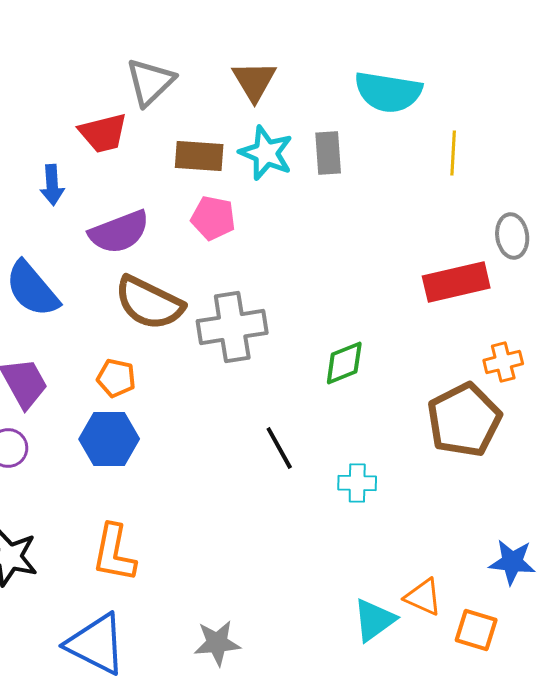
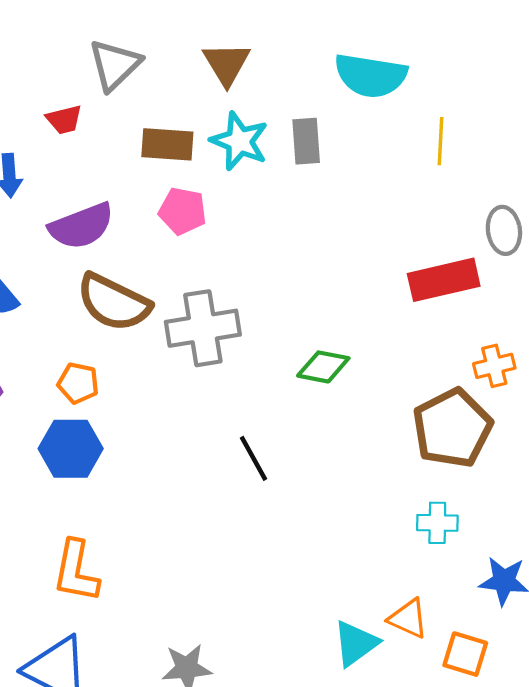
red trapezoid: (103, 133) -> (64, 120), size x0.7
green diamond: (344, 363) -> (323, 367), turned 33
cyan cross: (357, 483) -> (437, 523), moved

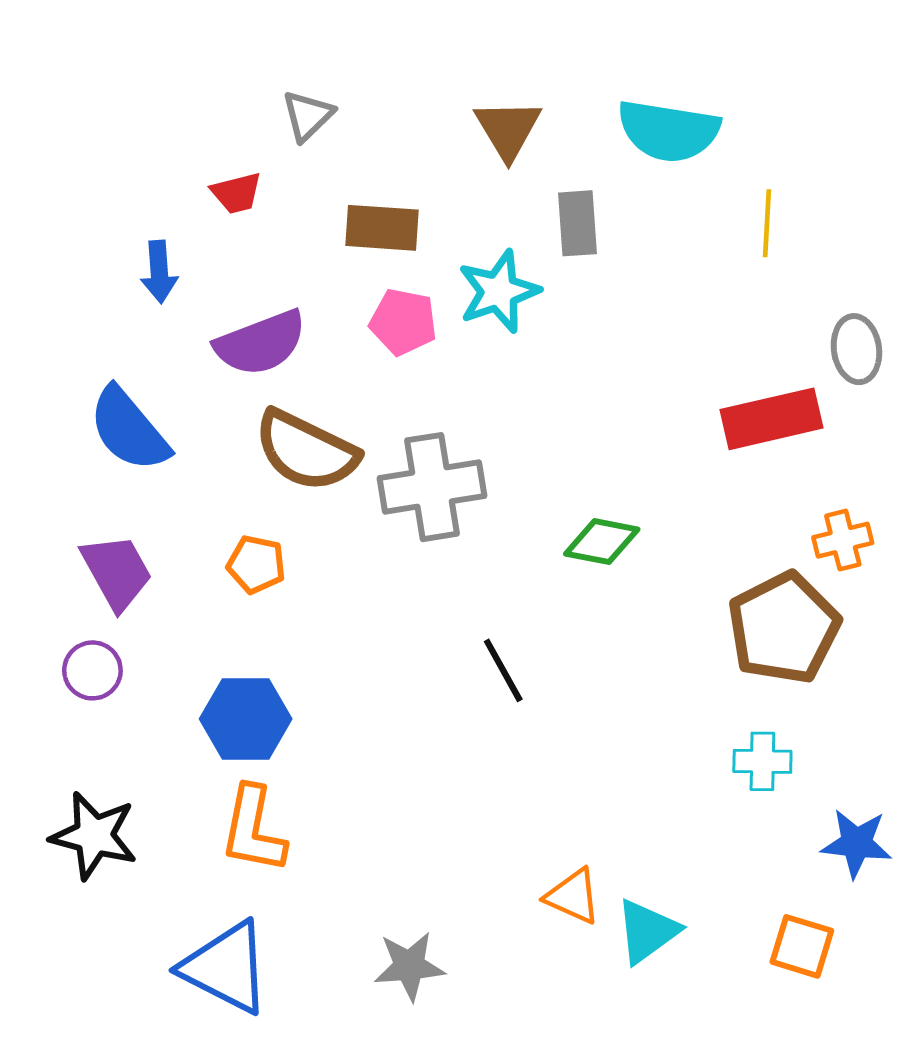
brown triangle: (227, 64) -> (508, 129), moved
gray triangle: (115, 65) -> (308, 116), size x0.7
cyan star: (239, 141) -> (499, 292), moved, turned 30
blue hexagon: (71, 449) -> (246, 719), moved
orange triangle: (408, 619) -> (573, 896), moved

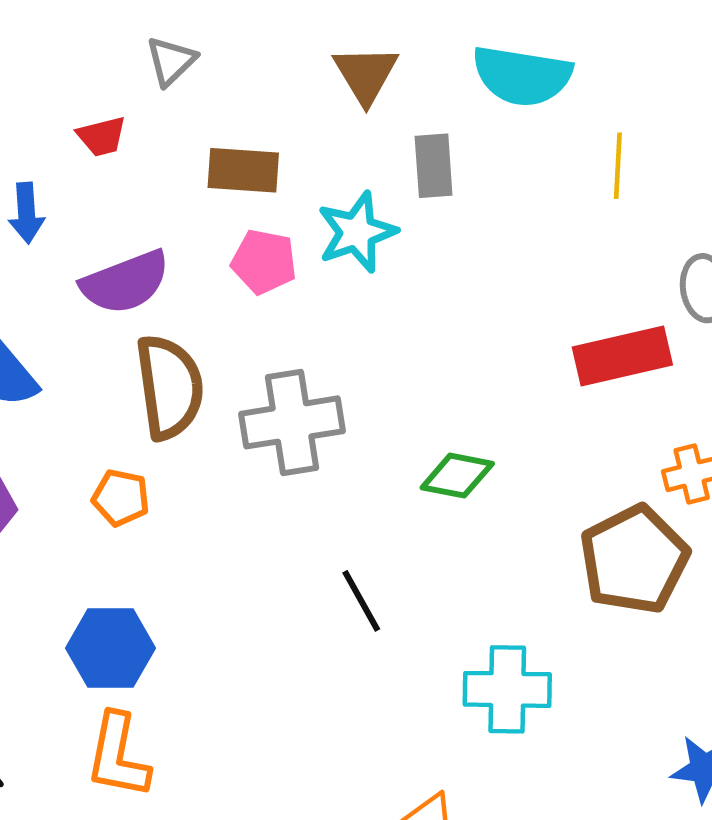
brown semicircle: (306, 451) -> (170, 387), turned -124
cyan cross: (762, 761) -> (507, 689), moved, size x1.5

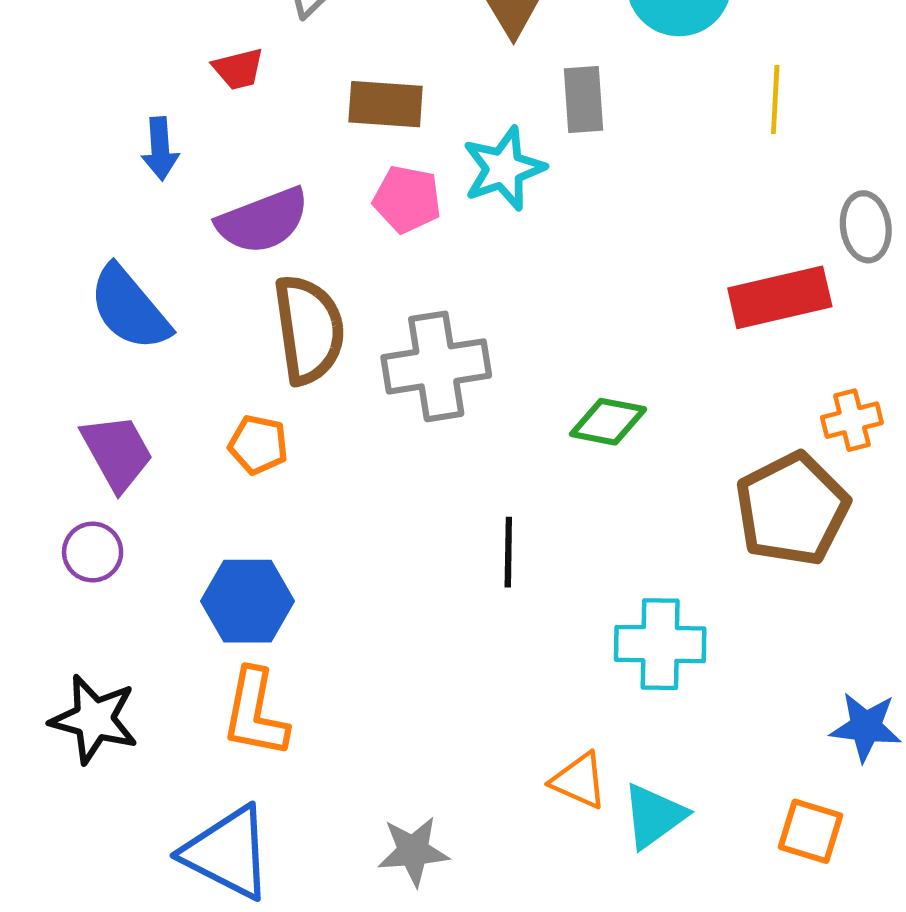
black line: (361, 601) -> (508, 552), turned 30

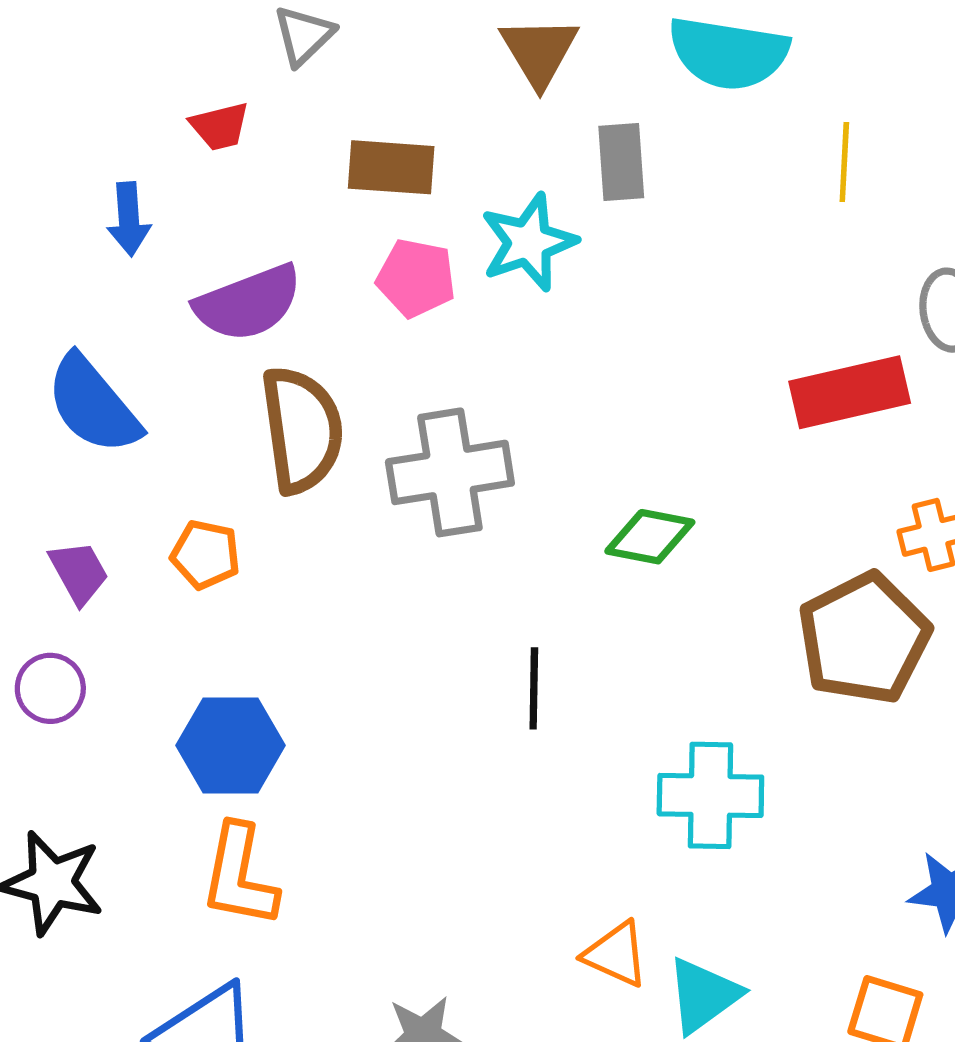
orange pentagon: (258, 445) -> (206, 555), moved
purple trapezoid: (117, 452) -> (79, 572), size x0.7

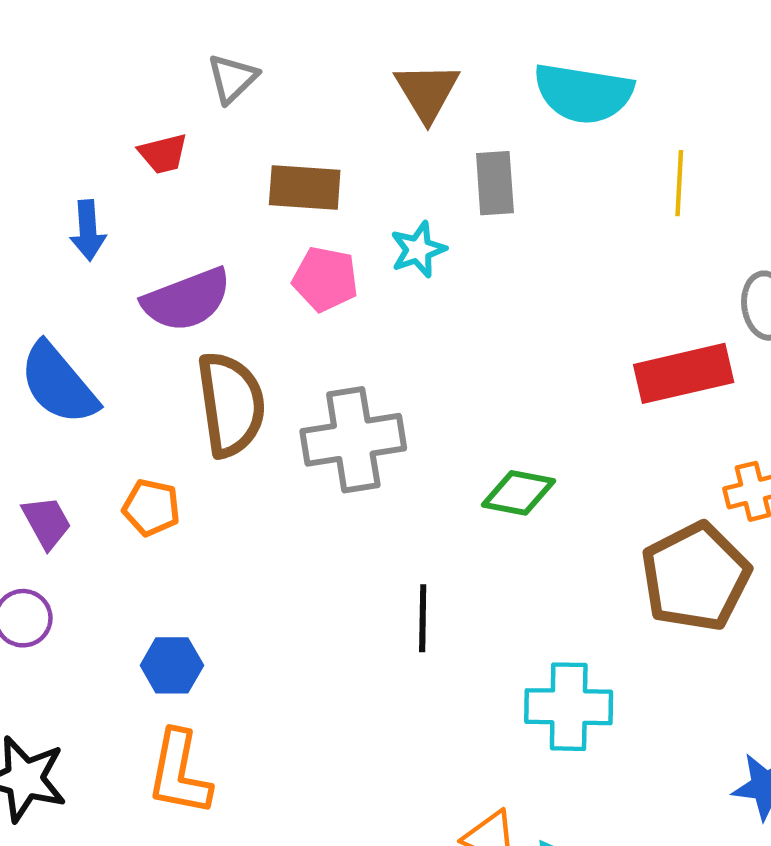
cyan star: (528, 242) -> (418, 250), size x0.7
blue hexagon: (230, 745) -> (172, 665), size x0.7

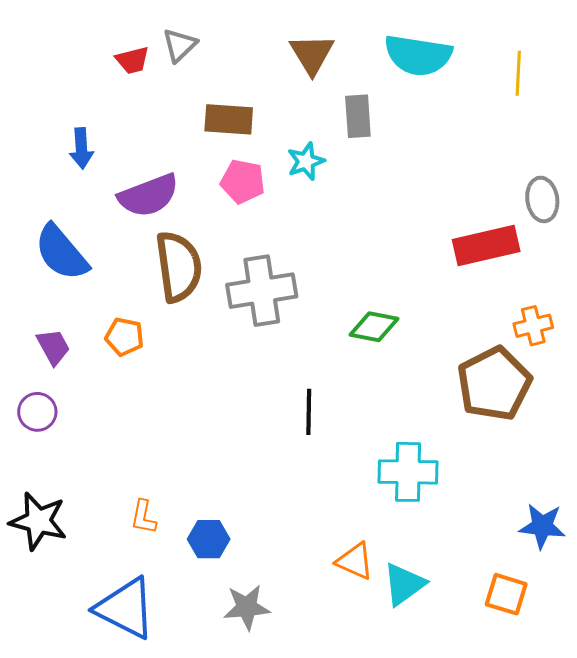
red trapezoid: (163, 154) -> (132, 60), moved
yellow line: (679, 183) -> (518, 73), moved
blue hexagon: (172, 665) -> (209, 539), moved
orange L-shape: (179, 773) -> (144, 517), size x0.6

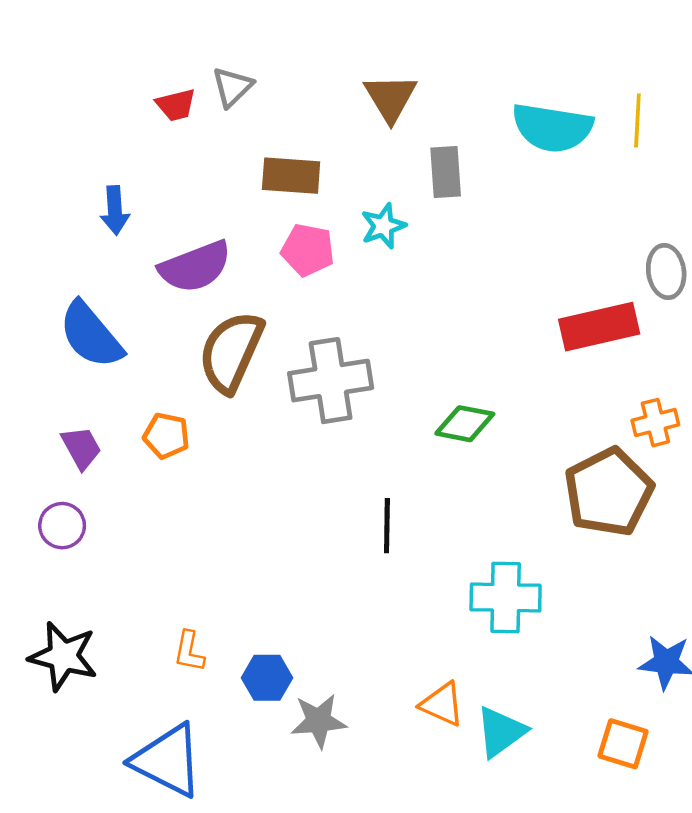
cyan semicircle: (418, 55) -> (552, 128), moved
brown semicircle: (179, 267) -> (231, 352), turned -148
gray star: (247, 607) -> (319, 721), moved

